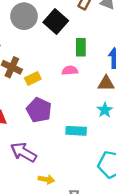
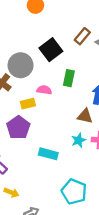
gray circle: (24, 16) -> (21, 65), moved
pink semicircle: (70, 70) -> (44, 90), moved
yellow rectangle: (33, 78) -> (28, 104), moved

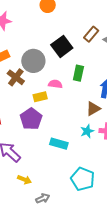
brown triangle: (85, 116) -> (93, 109), turned -42

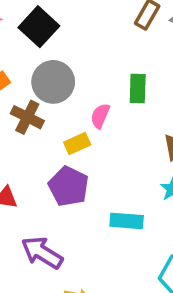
black square: (62, 46) -> (39, 27), moved
pink semicircle: (55, 84) -> (100, 116), turned -64

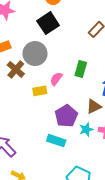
black square: (39, 27) -> (48, 23), moved
purple pentagon: (69, 186) -> (66, 116), moved

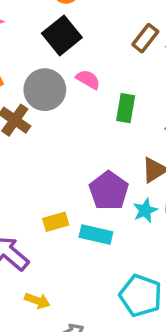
pink semicircle: (56, 79) -> (88, 79), moved, turned 88
yellow rectangle: (40, 91) -> (56, 222), moved

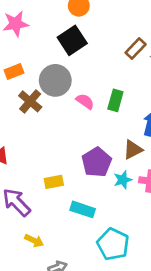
pink semicircle: (88, 79) -> (85, 101), moved
cyan rectangle: (96, 235) -> (83, 209), moved

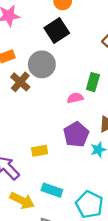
pink semicircle: (85, 101) -> (75, 98), moved, turned -49
cyan rectangle: (83, 209) -> (52, 190), moved
yellow arrow: (34, 241) -> (22, 201), size x1.5

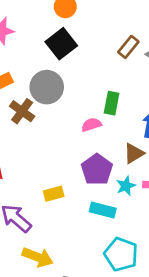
cyan rectangle: (52, 190) -> (103, 210), moved

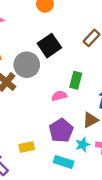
black square: (61, 44) -> (49, 46), moved

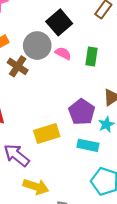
pink semicircle: (59, 96) -> (63, 53), moved, turned 48
yellow rectangle: (27, 147) -> (47, 134), size x1.5

